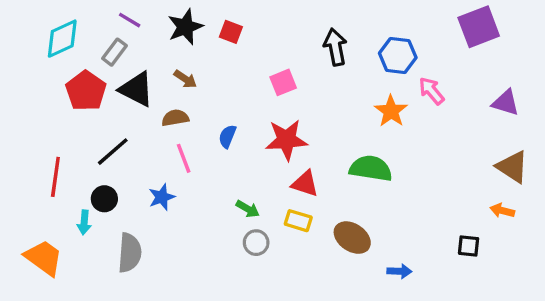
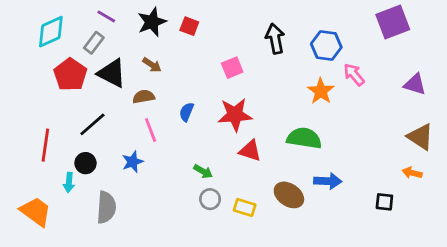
yellow rectangle: (298, 221) -> (245, 207), moved
blue arrow: (399, 271) -> (328, 181), moved, size x1.4

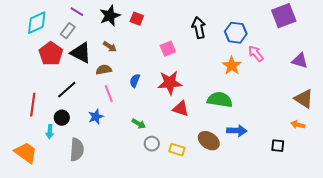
green arrow: (203, 171) -> (139, 124), moved

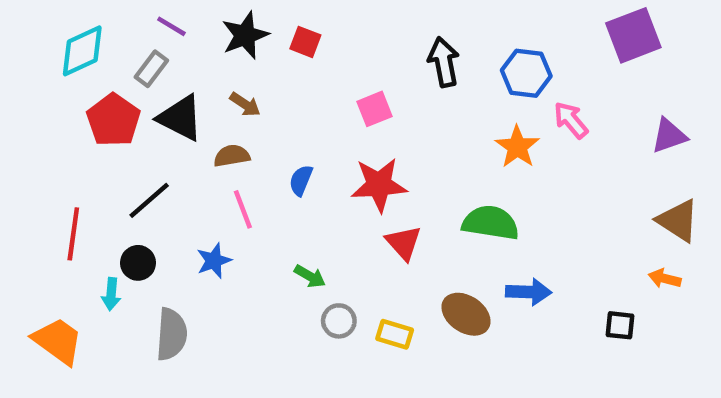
purple triangle: (300, 61) -> (669, 136), turned -36
red triangle: (181, 109) -> (404, 243), turned 30

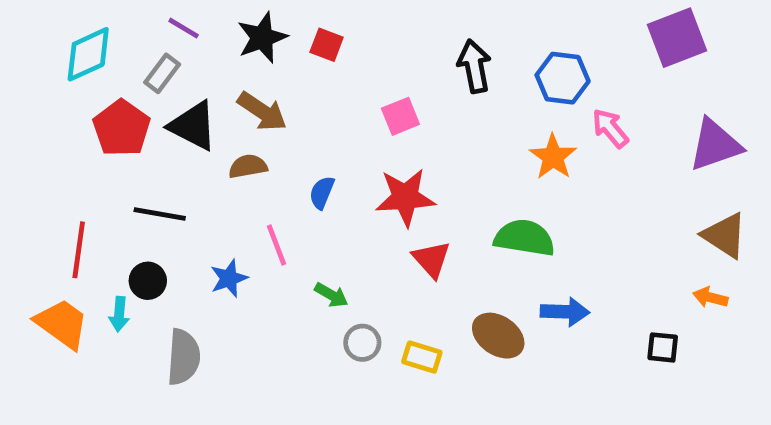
brown arrow: (245, 104) -> (262, 111), size x1.5
purple triangle: (669, 136) -> (715, 145), size x1.4
black line: (149, 200) -> (160, 214), turned 51
pink line: (243, 209) -> (277, 245), moved
orange trapezoid: (58, 341) -> (62, 324), moved

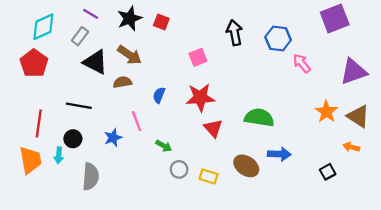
red pentagon: (122, 128) -> (34, 63), moved
orange star: (553, 157) -> (326, 112), moved
orange trapezoid: (62, 324) -> (30, 160), turned 44
black square: (663, 347) -> (328, 172), turned -35

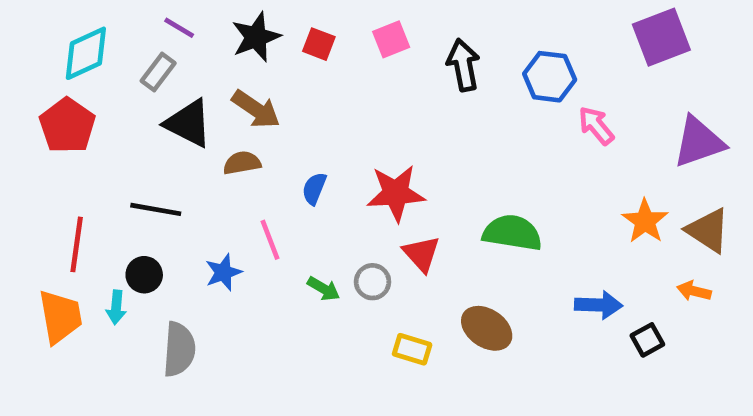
pink square: (198, 57) -> (391, 39), moved
blue arrow: (279, 154) -> (598, 305), moved
gray circle: (179, 169) -> (372, 282), moved

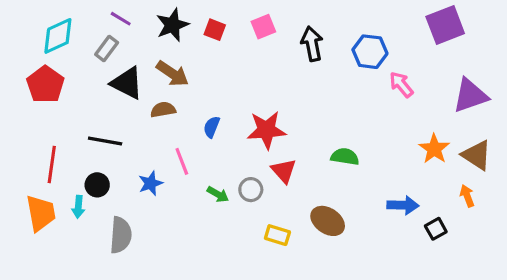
green semicircle: (512, 233) -> (345, 157), size x0.7
orange arrow: (694, 291) -> (467, 196), turned 55

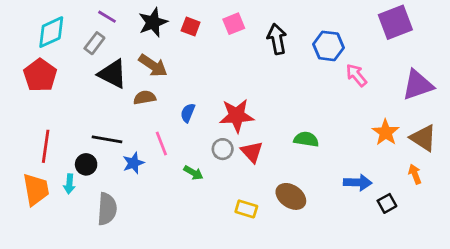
black line: (105, 141) -> (107, 139), moved
gray circle: (251, 190) -> (223, 149), moved

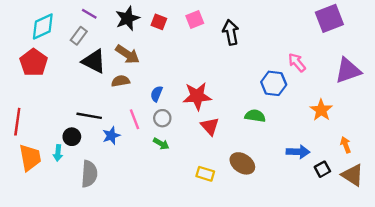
blue hexagon: (328, 46) -> (274, 83), moved
brown triangle: (423, 138) -> (353, 175), moved
red line: (46, 146) -> (17, 122), moved
gray circle: (223, 149) -> (162, 118), moved

